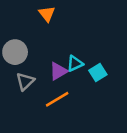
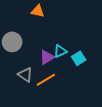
orange triangle: (47, 14) -> (38, 11), turned -40
gray triangle: (25, 81) -> (25, 75), moved, turned -42

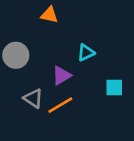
cyan triangle: (60, 51) -> (86, 53), moved
cyan square: (79, 58) -> (114, 88), moved, turned 32

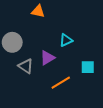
gray triangle: (33, 98) -> (26, 66), moved
orange line: (60, 105) -> (61, 83), moved

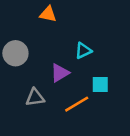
gray triangle: (26, 66) -> (35, 98), moved, turned -42
cyan square: (88, 67) -> (100, 85), moved

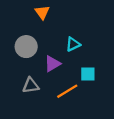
orange triangle: (48, 14) -> (42, 12), turned 42
gray circle: (15, 53) -> (26, 47), moved

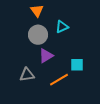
cyan triangle: (73, 44) -> (62, 27), moved
gray circle: (26, 47) -> (38, 35), moved

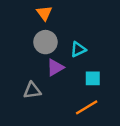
cyan triangle: (62, 27) -> (78, 49), moved
orange line: (59, 80) -> (87, 107), moved

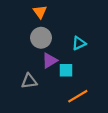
cyan triangle: (78, 49) -> (79, 43), moved
cyan square: (93, 78) -> (66, 70), moved

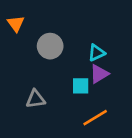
orange triangle: (40, 12) -> (16, 24), moved
purple triangle: (50, 60) -> (99, 74), moved

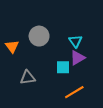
orange triangle: (16, 24) -> (12, 46), moved
cyan triangle: (96, 53) -> (75, 41), turned -40

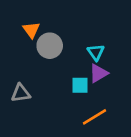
orange triangle: (12, 46) -> (31, 30), moved
gray triangle: (28, 78) -> (21, 93), moved

